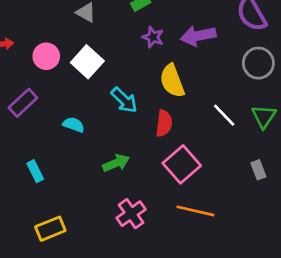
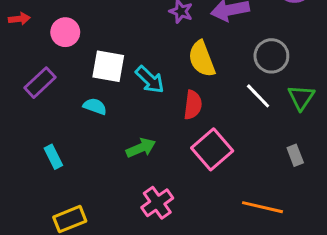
white square: (87, 62) -> (108, 66), moved, turned -32
gray circle: (258, 63) -> (271, 56), moved
orange line: (195, 211) -> (263, 207), moved

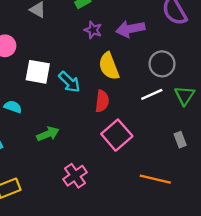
white line: (258, 96) -> (152, 94), turned -70
cyan semicircle: (95, 106) -> (13, 107), moved
green arrow: (141, 148) -> (48, 134), moved

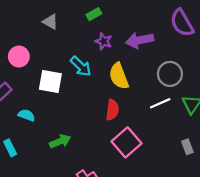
cyan arrow: (69, 82) -> (81, 66), moved

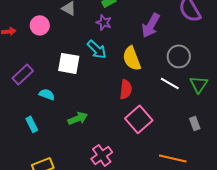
purple arrow: (140, 40) -> (151, 25), turned -50
purple star: (104, 41) -> (104, 22), moved
pink circle: (19, 57) -> (40, 25), moved
white line: (160, 103) -> (170, 83), turned 54

